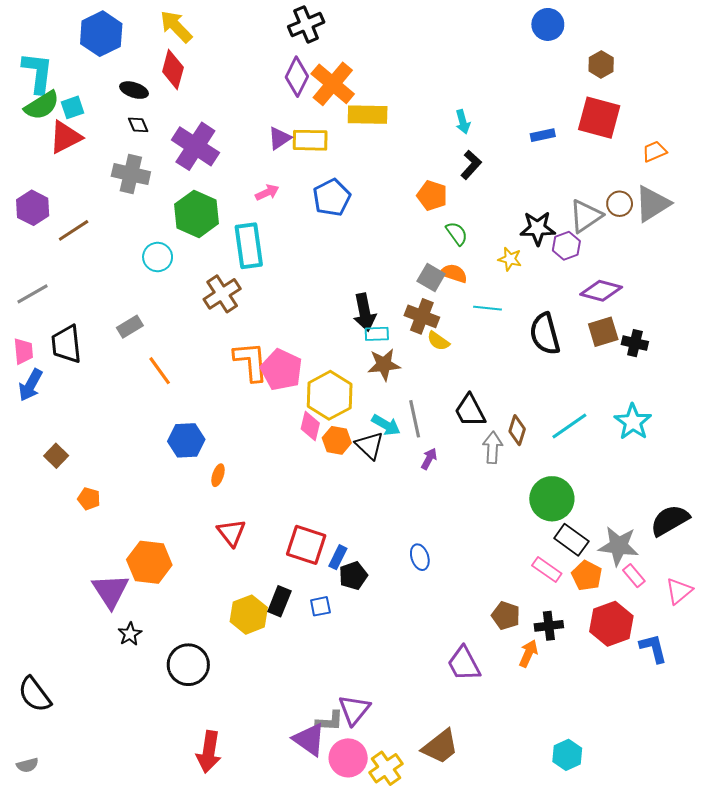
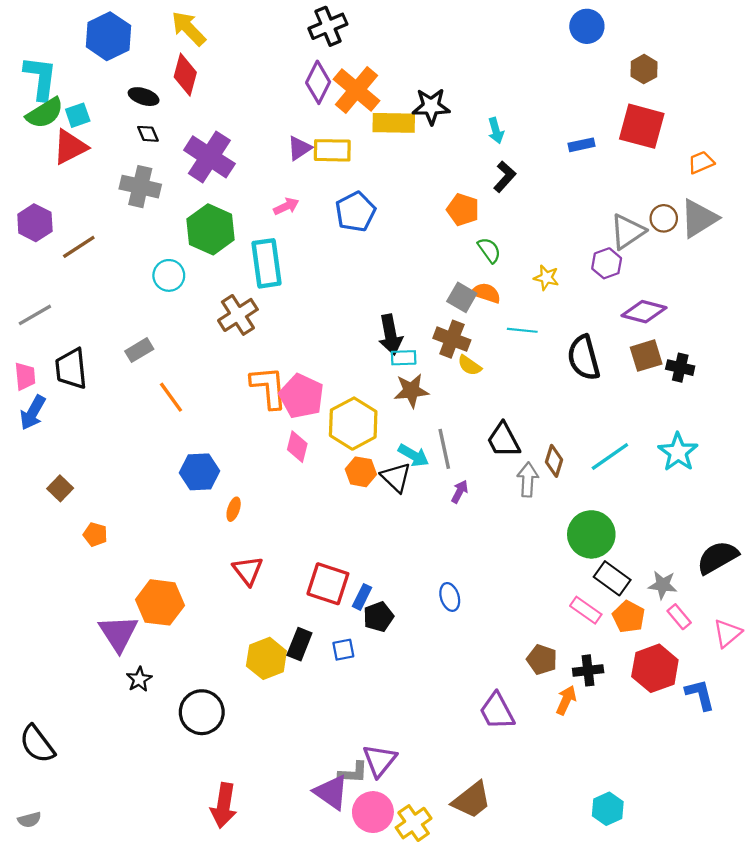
black star: (538, 228) -> (431, 106), moved
pink diamond: (310, 426) -> (297, 447), moved
gray star: (619, 546) -> (663, 585), size x0.7

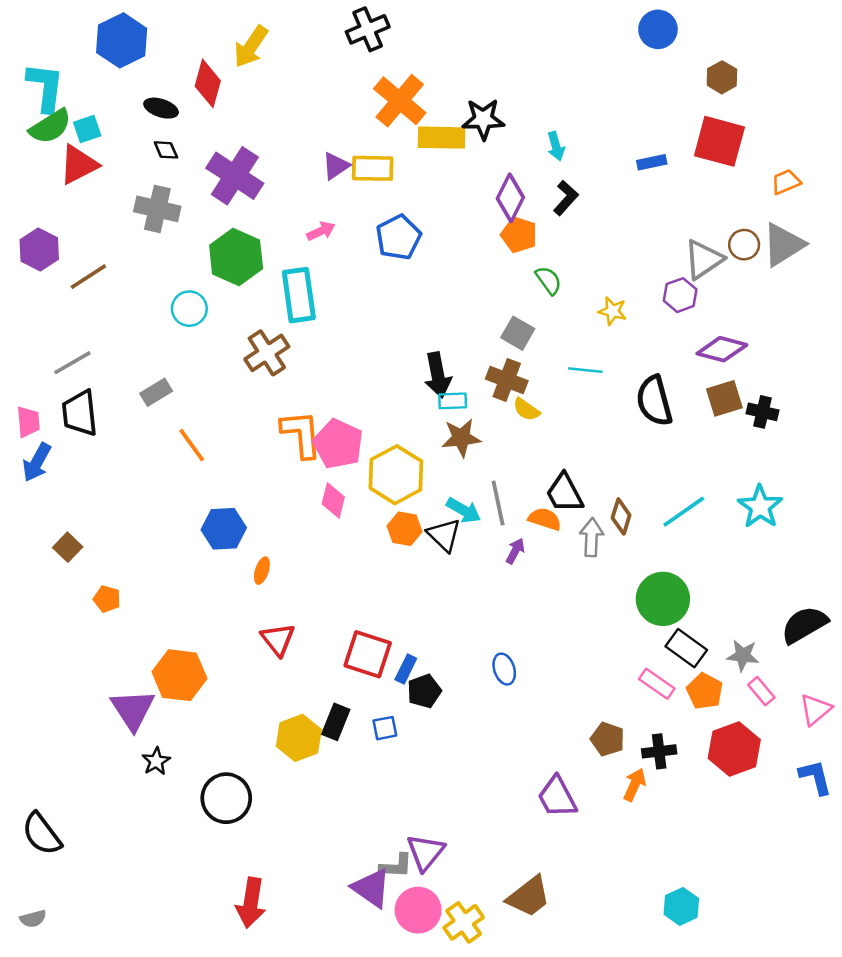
yellow arrow: (189, 29) -> (251, 47), moved, turned -102
purple diamond: (318, 82) -> (510, 198), moved
orange semicircle: (486, 293) -> (545, 519), moved
gray line: (35, 315) -> (72, 363), moved
blue L-shape: (700, 695) -> (815, 777), moved

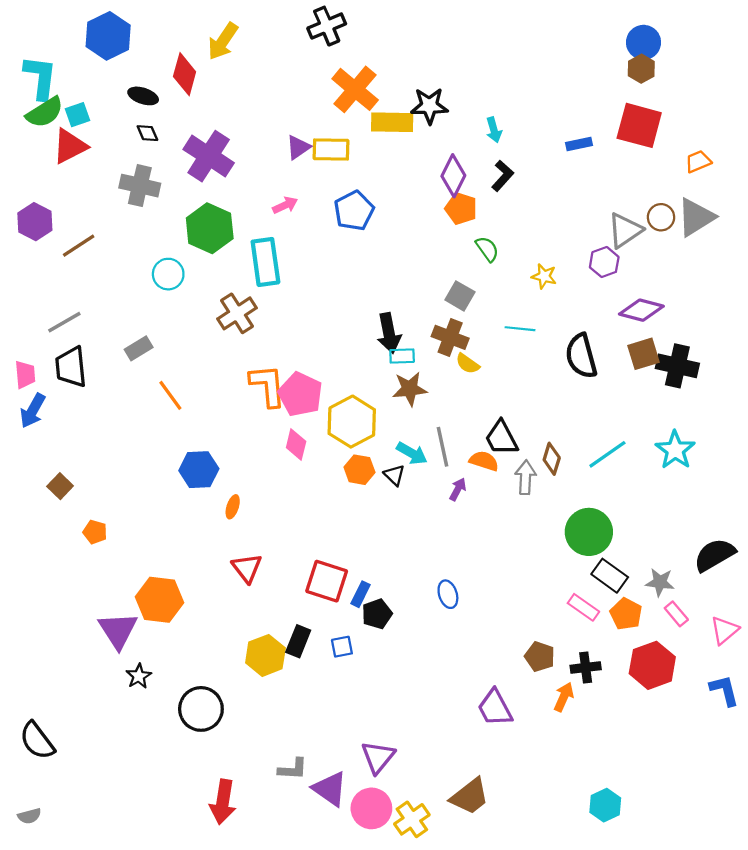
blue circle: (658, 29) -> (644, 42), moved
black cross: (763, 412) -> (677, 366), size x1.5
black triangle: (444, 535) -> (394, 475), size x0.7
gray L-shape: (396, 866) -> (293, 769), moved

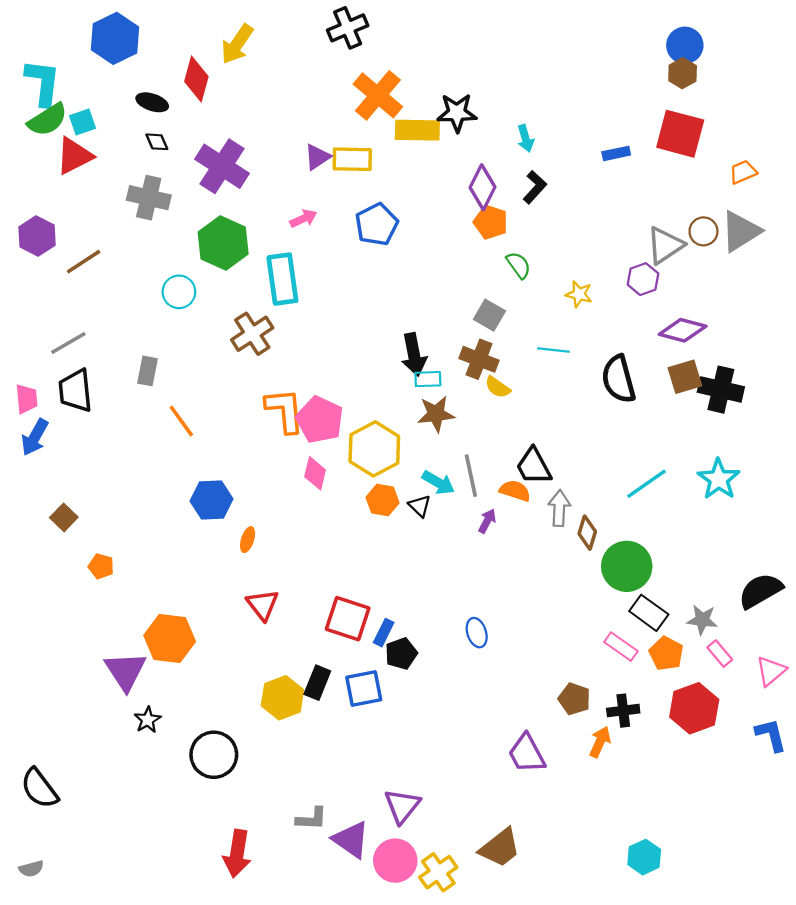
gray rectangle: (139, 348) -> (148, 371), turned -48
brown diamond: (552, 459) -> (587, 533), moved
blue square: (342, 647) -> (364, 688), size x1.6

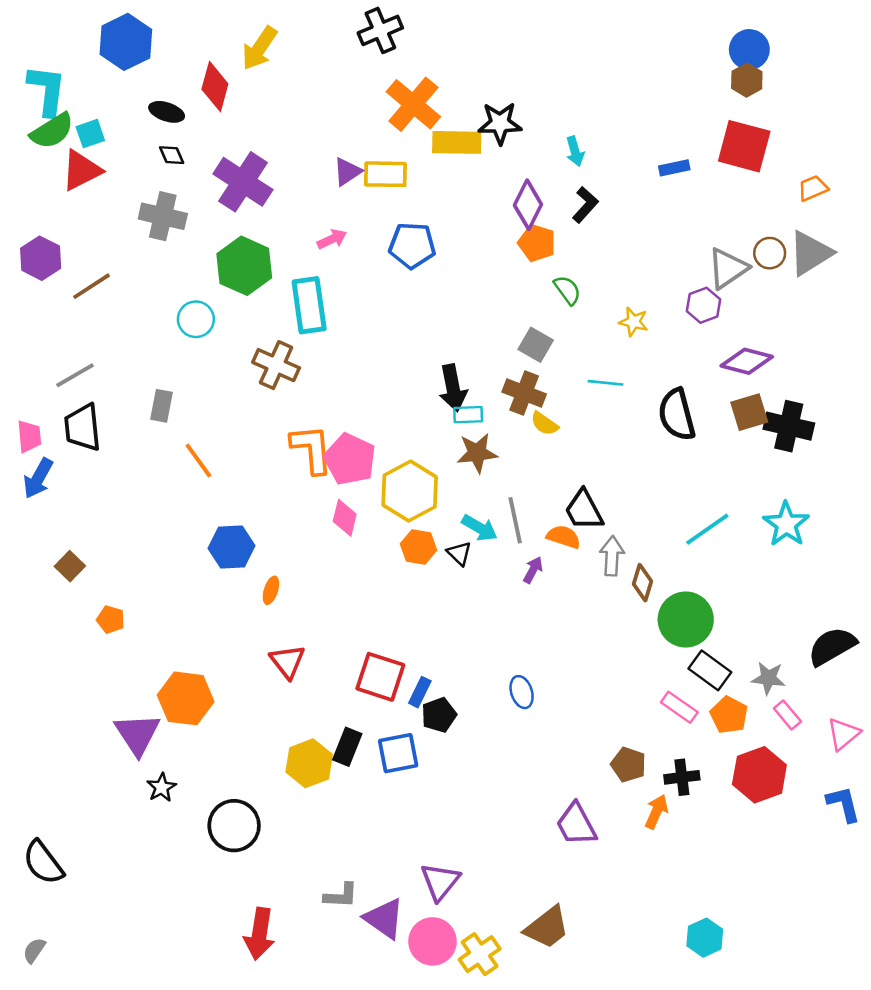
blue pentagon: (377, 224) -> (412, 245), turned 30
brown cross: (252, 334) -> (276, 365), turned -33
gray semicircle: (31, 869) -> (34, 950), turned 140

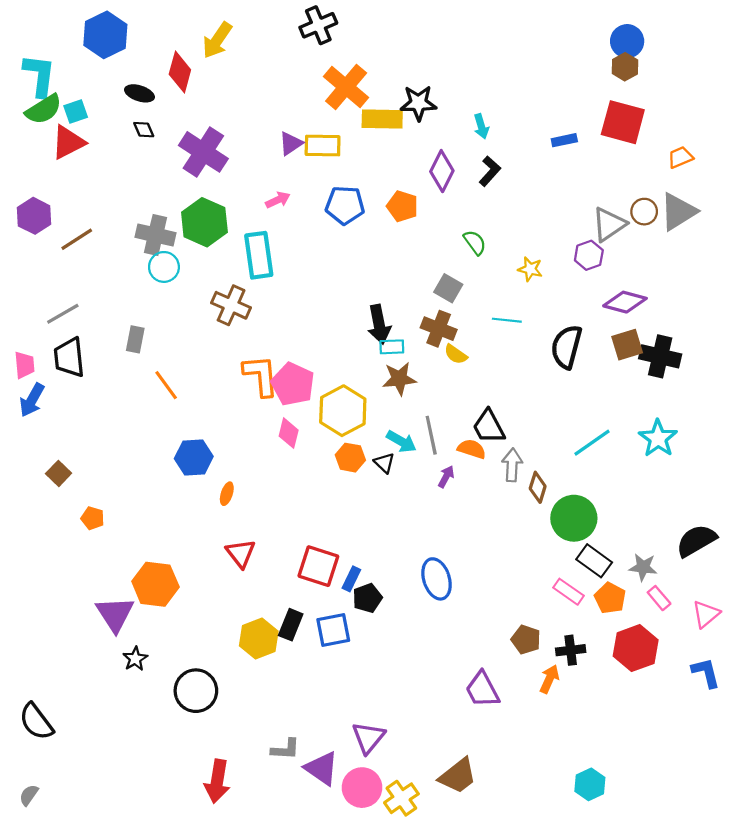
gray cross: (163, 216) -> (155, 235), moved
orange pentagon: (537, 243) -> (402, 206), moved
black semicircle: (677, 415) -> (566, 347), turned 30
blue ellipse: (522, 692) -> (437, 579), size x1.5

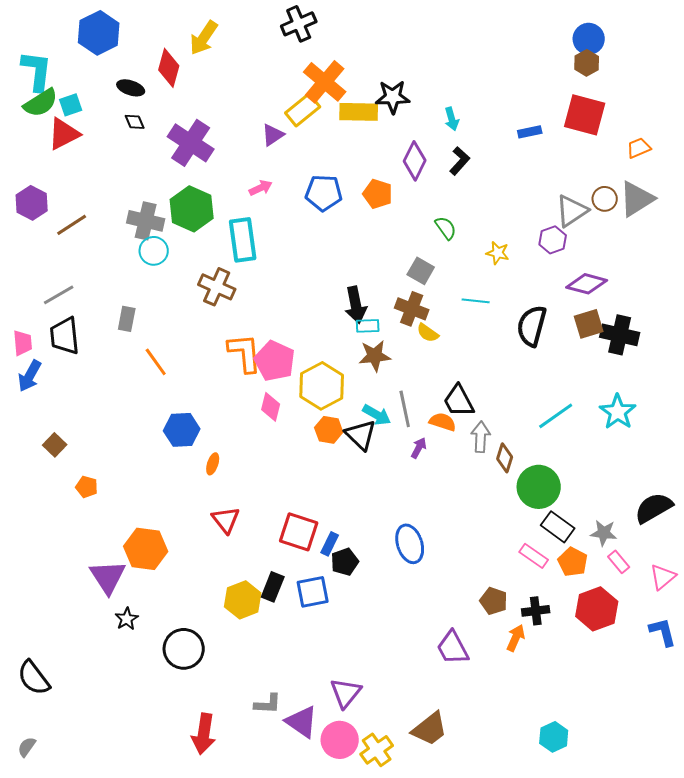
yellow rectangle: (323, 146) -> (303, 110), moved, turned -40
black triangle: (384, 463) -> (361, 435), size x1.6

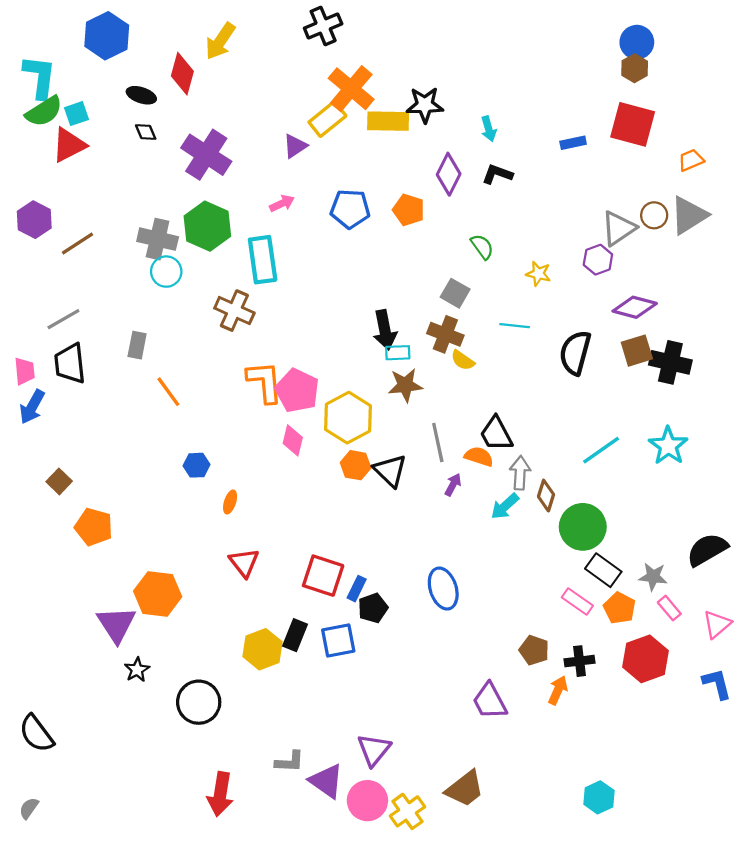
black L-shape: (460, 161) -> (497, 174), turned -112
cyan arrow: (377, 415) -> (505, 506), moved, turned 108
blue hexagon: (182, 430) -> (197, 465), size x0.7
orange pentagon: (87, 487) -> (94, 527), size x1.6

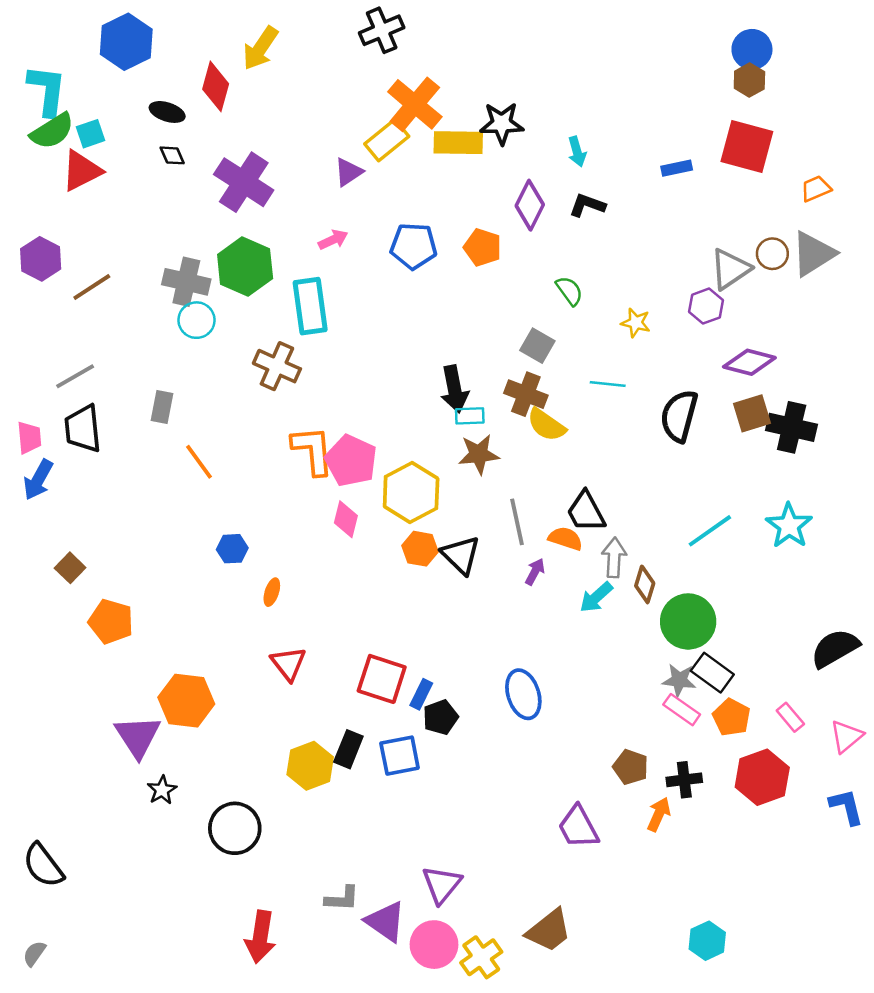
yellow semicircle: (463, 360) -> (546, 425), size x1.4
gray star: (653, 577) -> (679, 680), moved

